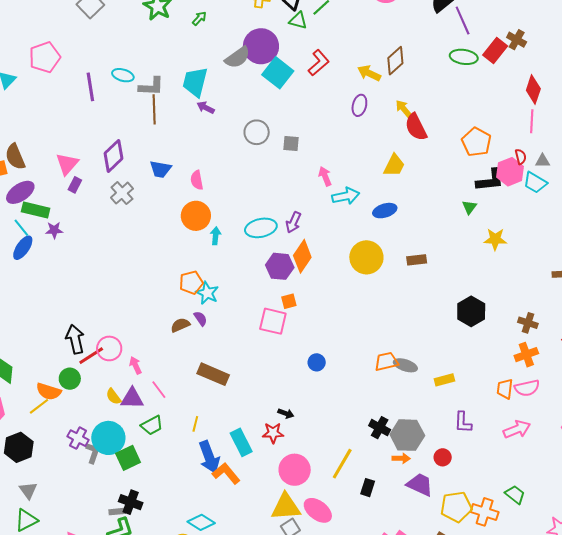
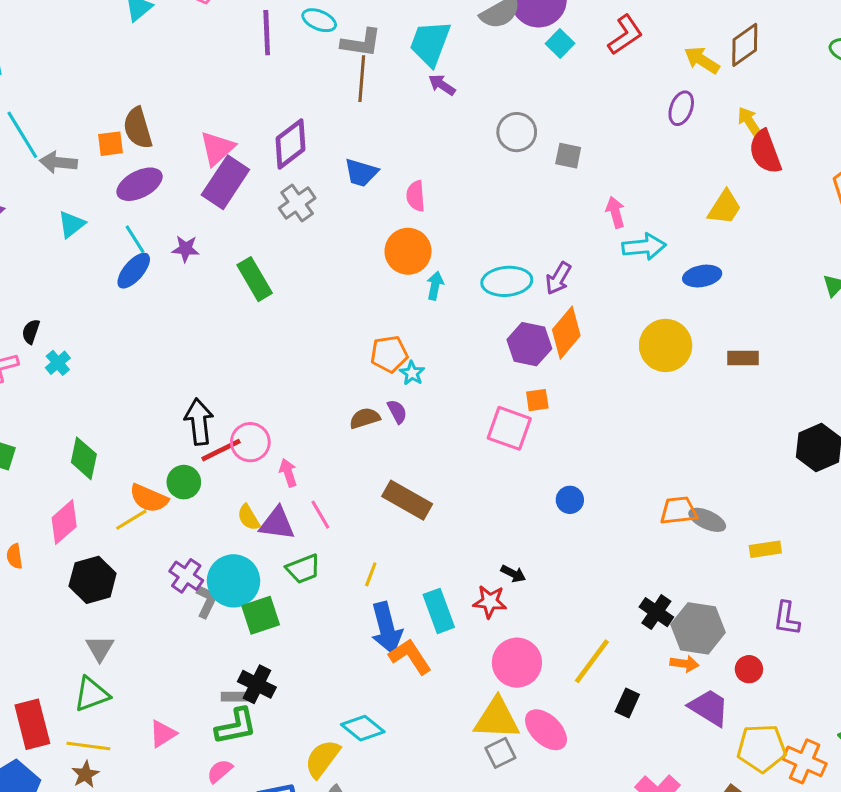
cyan square: (278, 73) -> (560, 43), size x0.6
purple rectangle: (75, 185) -> (225, 182), size x2.0
green rectangle: (36, 210) -> (255, 279), moved, turned 40
cyan star: (207, 293) -> (412, 373), size x0.7

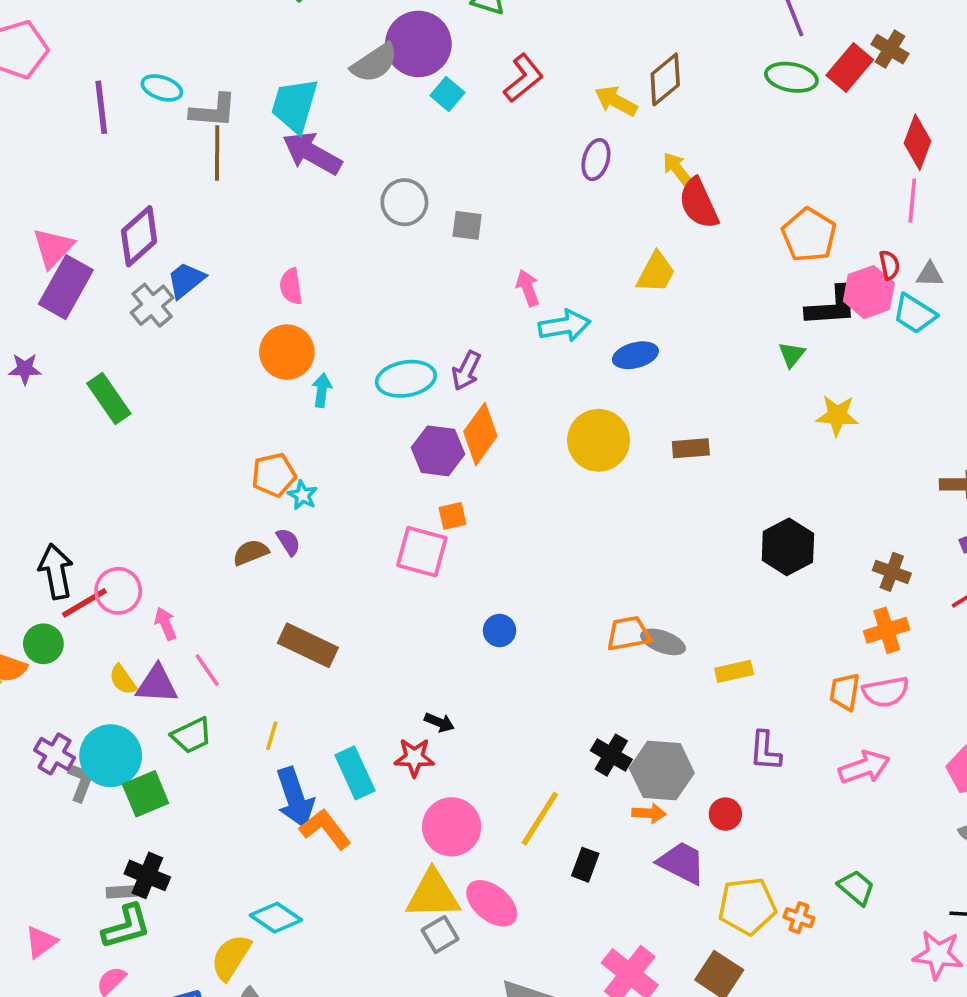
purple arrow: (442, 85) -> (312, 153), size x1.8
blue trapezoid: (361, 173) -> (186, 280), moved, turned 129
orange cross: (805, 761) -> (799, 918), size x0.6

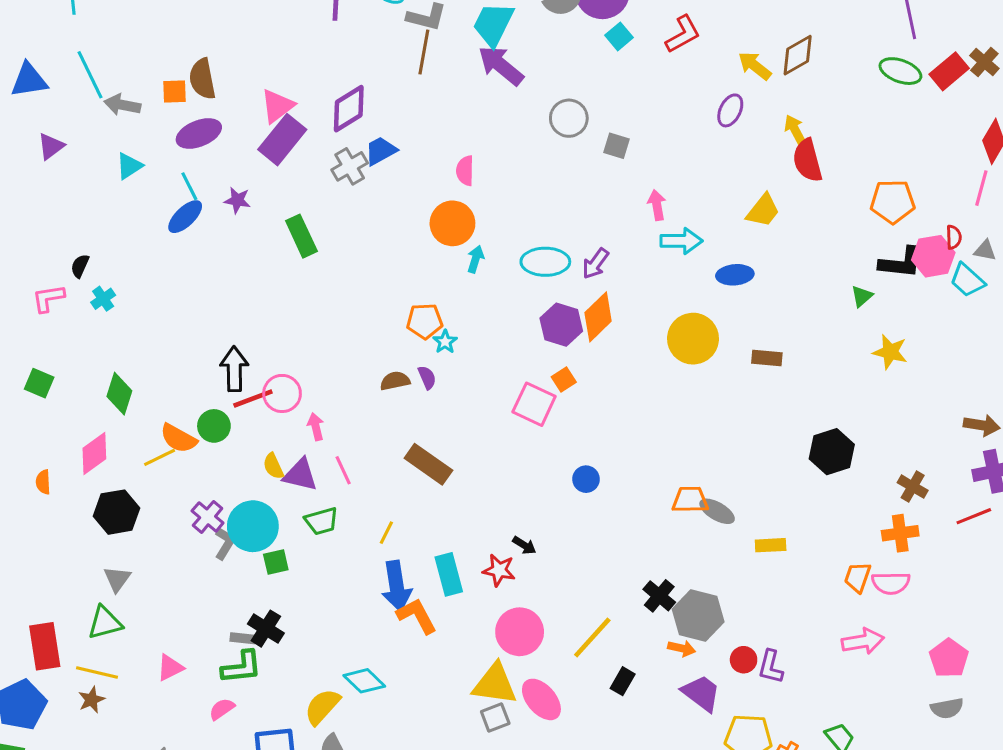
orange pentagon: (809, 235) -> (893, 202), turned 30
orange square: (452, 516) -> (564, 379), turned -30
purple L-shape: (765, 751) -> (771, 667), moved
green square: (146, 794) -> (276, 562), size x0.7

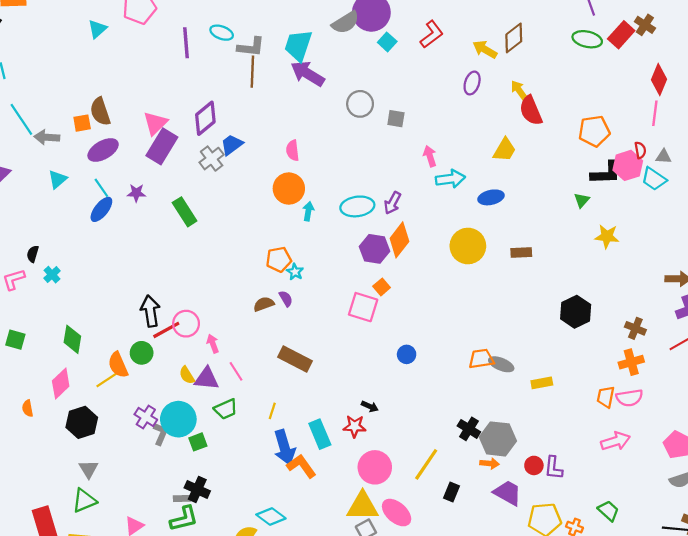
orange semicircle: (179, 438) -> (118, 365), turned 45

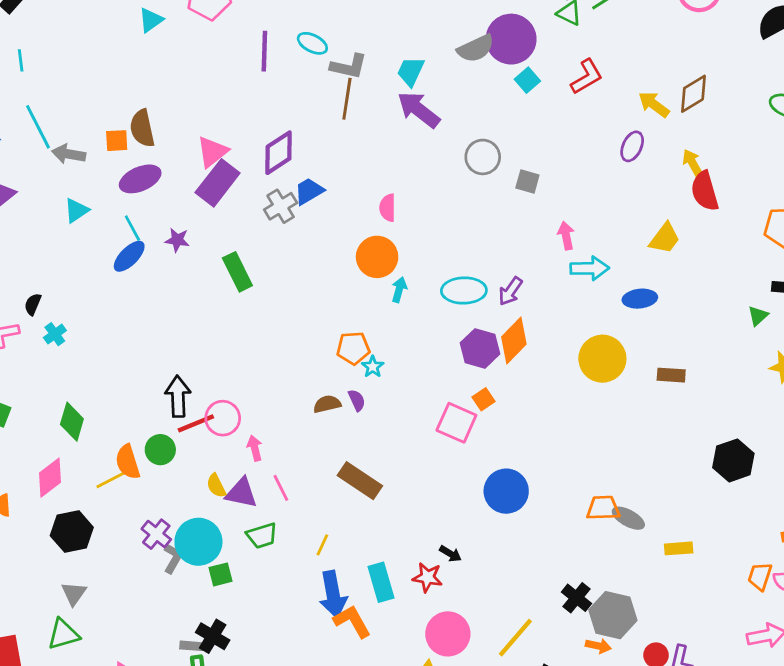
cyan trapezoid: (298, 45) -> (411, 71), size x0.7
blue circle: (407, 354) -> (506, 491), size x1.8

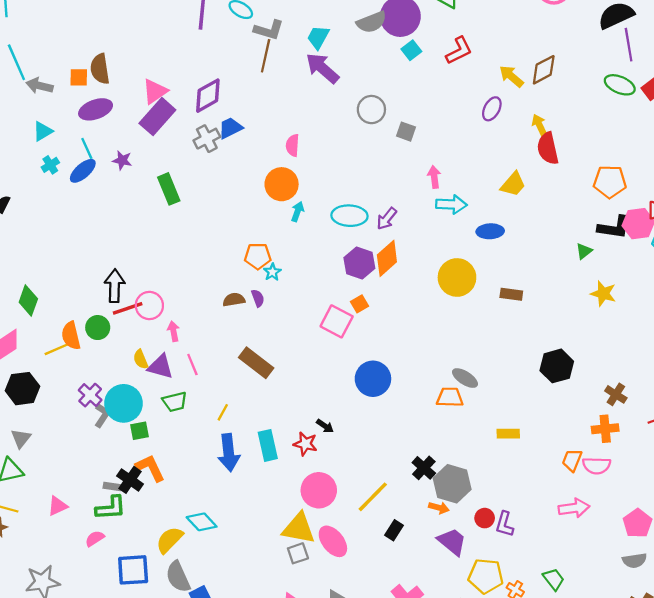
cyan cross: (55, 334) -> (50, 165), moved
gray ellipse: (628, 518) -> (465, 378), moved
orange L-shape: (352, 621) -> (150, 468), moved

